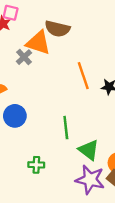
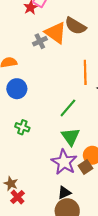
green line: (66, 128) -> (68, 108), moved, turned 30
green cross: (36, 165) -> (22, 127), moved

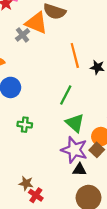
black triangle: (64, 193) -> (79, 170), moved, turned 40

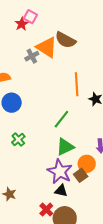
green triangle: (75, 123) -> (65, 147), turned 42
green cross: (25, 125) -> (18, 140), turned 32
red cross: (36, 195) -> (46, 210), moved

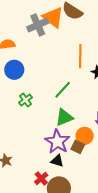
gray cross: (32, 56) -> (38, 25), size x1.5
green cross: (18, 140) -> (26, 100), moved
brown square: (81, 175) -> (78, 147), turned -32

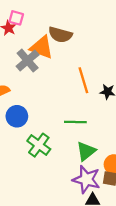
green line: (63, 90) -> (75, 122), turned 66
green cross: (26, 100) -> (39, 145), size x1.5

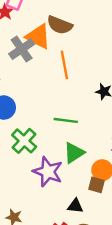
orange line: (83, 80) -> (64, 65), moved
purple star: (86, 179) -> (48, 172), moved

